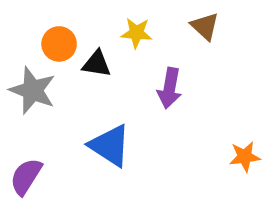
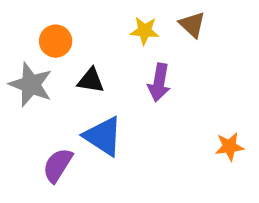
yellow star: (136, 33) -> (145, 31), moved
black triangle: (97, 64) -> (91, 80), moved
purple semicircle: (26, 177) -> (58, 165), moved

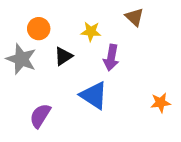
yellow star: (145, 31) -> (91, 32), moved
black triangle: (91, 80) -> (63, 56), turned -42
blue triangle: (103, 136) -> (94, 95), moved

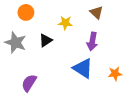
orange circle: (39, 29) -> (26, 12), moved
purple arrow: (111, 58) -> (92, 41), moved
blue triangle: (94, 95) -> (83, 68), moved

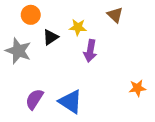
black triangle: (46, 40) -> (51, 37), moved
purple arrow: (92, 41) -> (90, 51), moved
blue triangle: (83, 68) -> (70, 102), moved

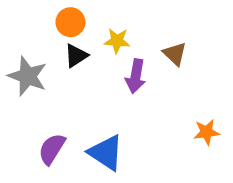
orange circle: (31, 15) -> (70, 22), moved
brown triangle: (115, 15) -> (175, 54), moved

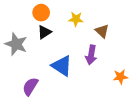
yellow star: (117, 41) -> (76, 19), moved
purple arrow: (136, 76) -> (91, 55), moved
blue triangle: (106, 153) -> (62, 66), moved

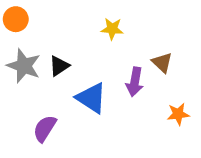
orange circle: (41, 13) -> (16, 19), moved
brown triangle: (102, 31) -> (162, 63), moved
black triangle: (44, 32) -> (59, 66), moved

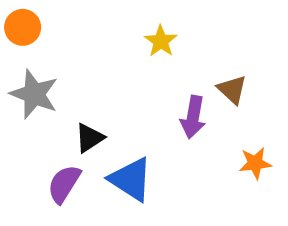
yellow star: (112, 29) -> (161, 41), turned 30
black triangle: (59, 66) -> (89, 138), moved
blue triangle: (91, 98) -> (131, 179), moved

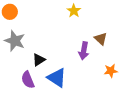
yellow star: (161, 41) -> (74, 11), moved
purple semicircle: (64, 184) -> (28, 80), turned -54

